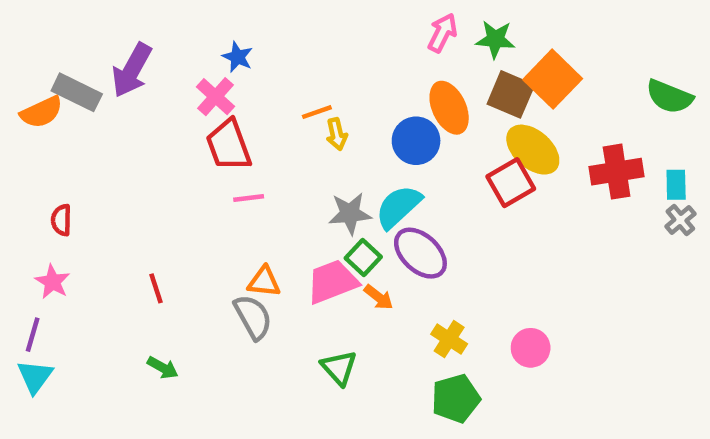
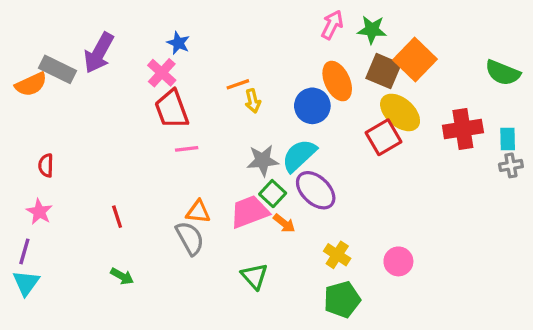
gray cross: (680, 220) -> (511, 165), turned 30

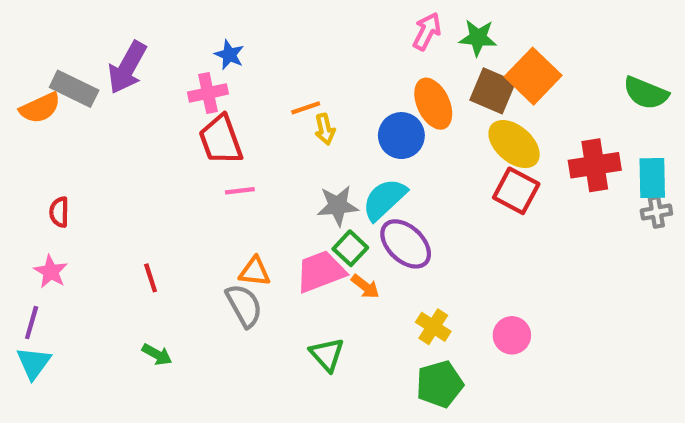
pink cross: (162, 73) -> (208, 93), turned 36
red square: (384, 137) -> (516, 191), moved, turned -32
cyan rectangle: (508, 139) -> (652, 178), size x1.4

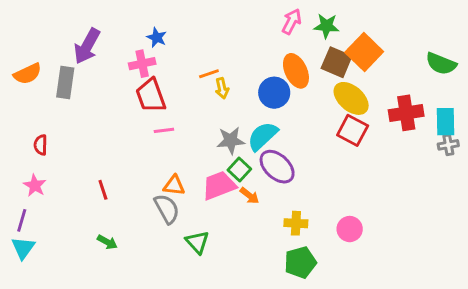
gray rectangle: (74, 89) -> (65, 82), moved, turned 72
yellow cross: (433, 327) -> (296, 223), turned -30
green triangle: (327, 354) -> (197, 242), moved

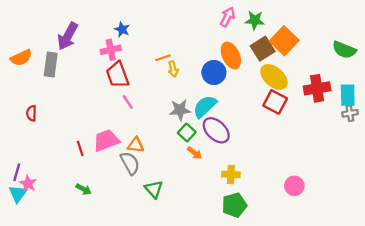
brown square: (337, 62) -> (263, 49), turned 35
pink line: (164, 130) -> (128, 102), turned 63
pink star: (35, 185) -> (28, 184), moved
pink trapezoid: (219, 185) -> (106, 140), moved
pink circle: (350, 229) -> (294, 186), moved

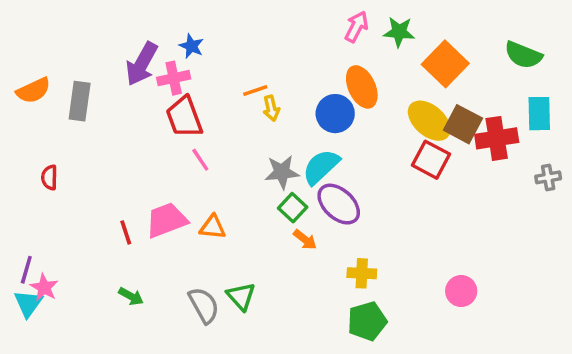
purple arrow: (68, 36) -> (142, 64), moved
brown square: (263, 49) -> (463, 124), moved, turned -30
green semicircle: (344, 50) -> (523, 55), moved
cyan rectangle: (348, 95) -> (539, 114), moved
gray semicircle: (130, 163) -> (204, 305), moved

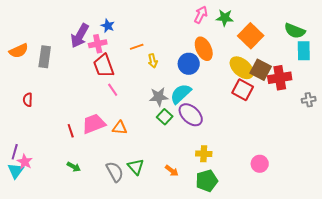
orange line: (255, 90) -> (137, 47), moved
cyan rectangle: (539, 114) -> (304, 51), moved
orange arrow: (305, 240) -> (172, 171), moved

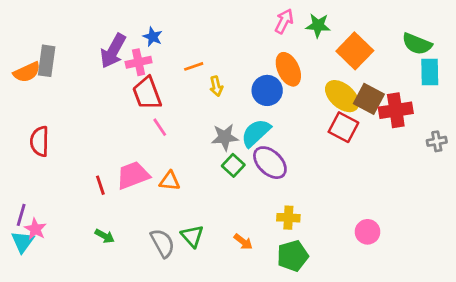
gray rectangle: (45, 57) -> (47, 61), moved
red semicircle: (28, 100) -> (40, 141), size x1.5

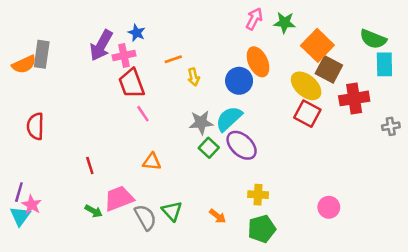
brown square: (369, 99) -> (329, 69), moved
pink trapezoid: (133, 175) -> (119, 198), moved

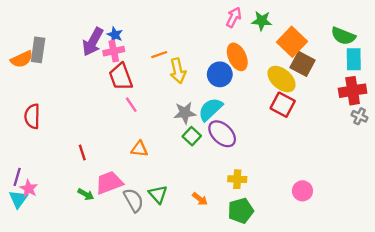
blue star: (137, 33) -> (115, 35), moved
yellow arrow: (194, 77) -> (178, 71), size x1.5
red cross: (354, 98) -> (353, 91), moved
gray cross: (391, 126) -> (360, 116), turned 35

